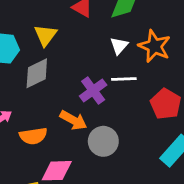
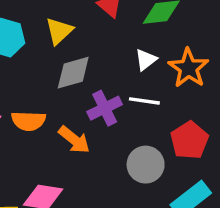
gray diamond: (37, 73) -> (73, 73), moved
orange semicircle: (33, 136) -> (28, 121), moved
gray circle: (103, 141) -> (146, 165), moved

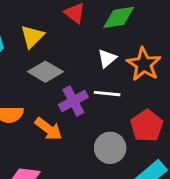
gray diamond: (73, 73) -> (45, 72), turned 48

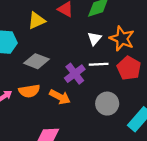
yellow triangle: (32, 37) -> (37, 20), moved, turned 30
gray diamond: (45, 72) -> (37, 61), moved
red pentagon: (147, 126) -> (129, 68), moved

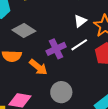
white line: (99, 64) -> (79, 45), turned -42
gray circle: (107, 104) -> (61, 92), moved

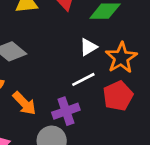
purple cross: (56, 49) -> (66, 111), moved

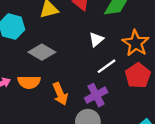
white triangle: (88, 47) -> (96, 40), moved
orange arrow: (24, 103) -> (60, 94), turned 30

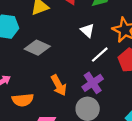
white triangle: (96, 40) -> (87, 30), turned -32
orange semicircle: (29, 82) -> (23, 100), moved

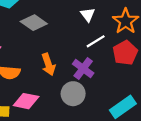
purple cross: (93, 83) -> (83, 69), turned -30

